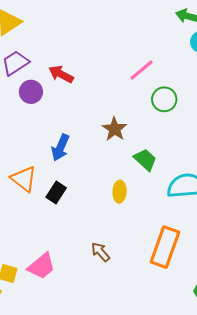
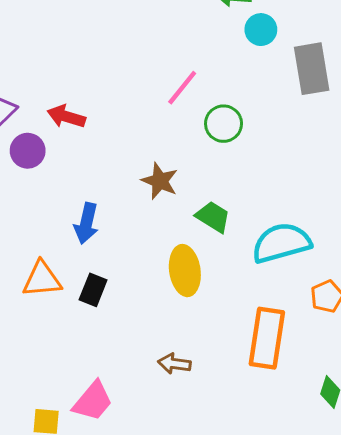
orange triangle: (24, 179) -> (42, 279), turned -32
yellow ellipse: (120, 192) -> (185, 271), size x1.5
brown arrow: (101, 252) -> (174, 364), turned -30

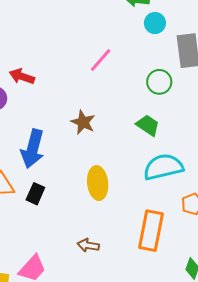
green circle: (224, 124) -> (159, 82), moved
green trapezoid: (213, 217) -> (148, 125), moved
blue arrow: (86, 223) -> (33, 149), size x1.4

